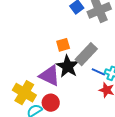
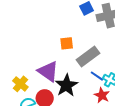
black star: (68, 66) -> (66, 85), moved
yellow cross: (24, 93) -> (20, 84), size x0.7

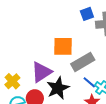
orange square: (67, 43) -> (63, 46), size x1.5
purple triangle: (48, 71) -> (41, 72), turned 45

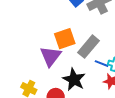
purple triangle: (41, 72) -> (51, 56), moved

